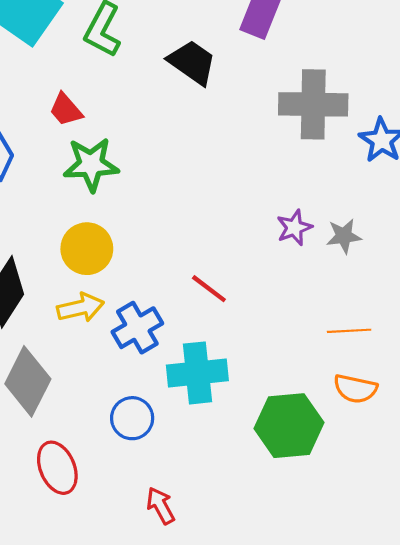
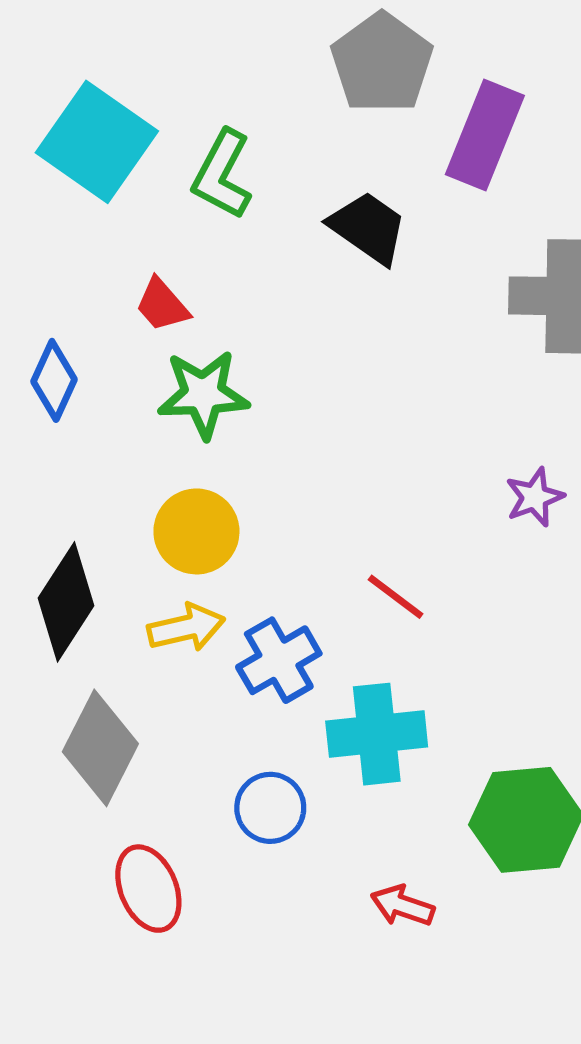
red arrow: (161, 506) -> (402, 906), moved, turned -42

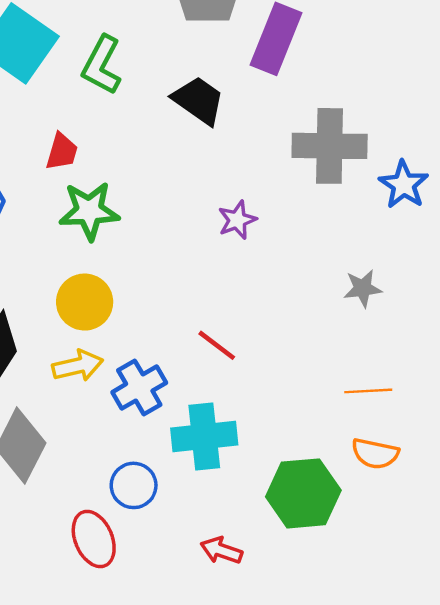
red trapezoid: (162, 305) -> (62, 152), turned -123
purple star: (535, 497) -> (237, 220), moved
red ellipse: (148, 889) -> (94, 539), moved

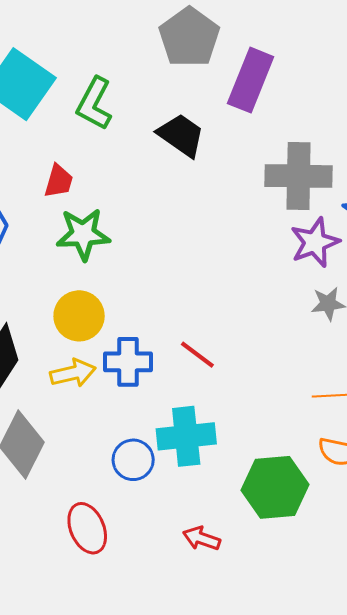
purple star: (237, 220) -> (315, 242), moved, size x1.4
blue cross: (139, 387) -> (128, 362), moved, turned 30
blue circle: (134, 485) -> (133, 460), moved

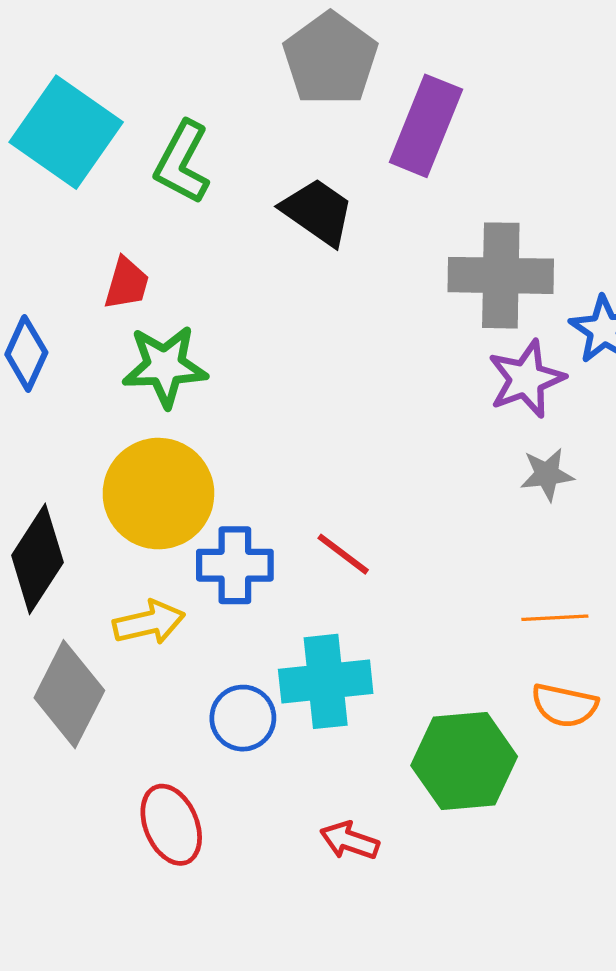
yellow circle: (79, 316) -> (158, 494), size x1.4
yellow arrow: (73, 373) -> (149, 623), moved

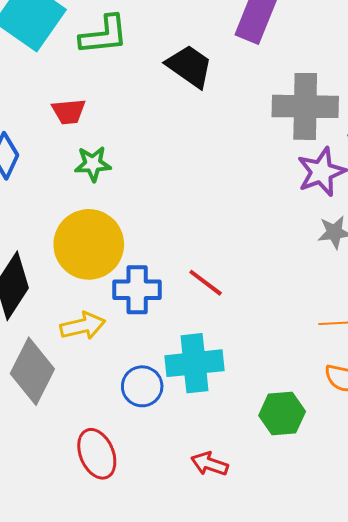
green L-shape: (182, 162) -> (104, 35), turned -124
red trapezoid: (127, 283) -> (69, 111), turned 69
green star: (165, 366) -> (93, 164), size x0.7
green hexagon: (464, 761) -> (282, 414), size x0.7

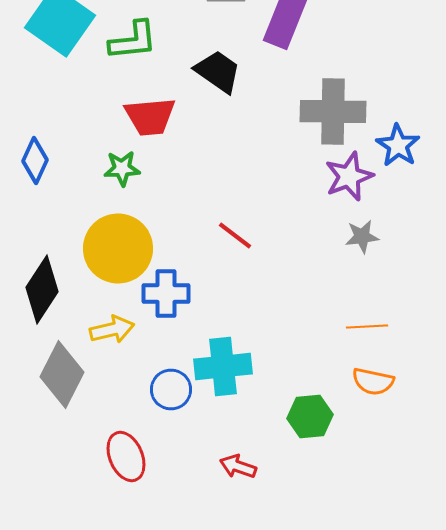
red trapezoid: (69, 111) -> (150, 116), moved, size x1.5
red line: (206, 283) -> (235, 236), moved

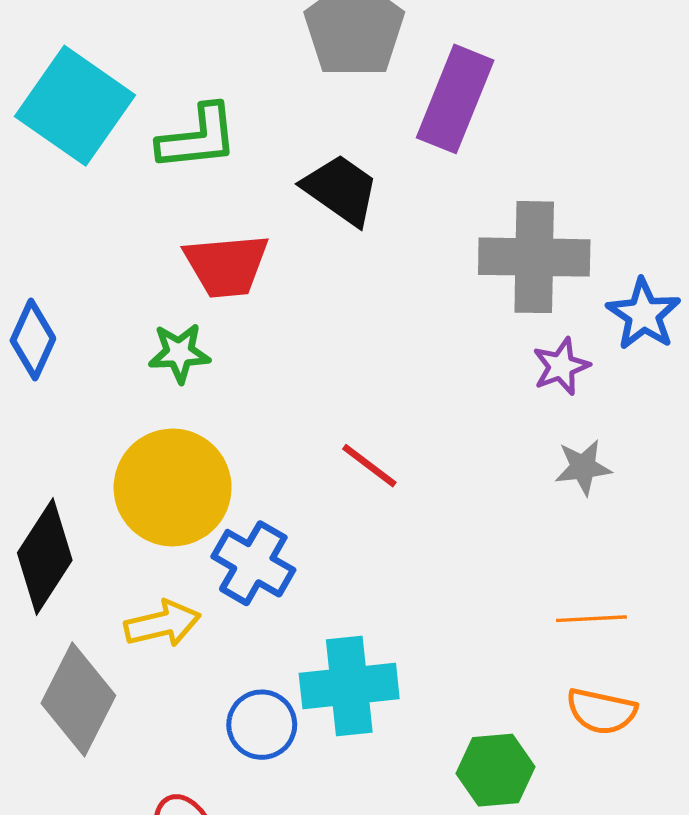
purple star: (349, 176) -> (561, 366), size x0.7
blue cross: (166, 294) -> (253, 563), turned 30

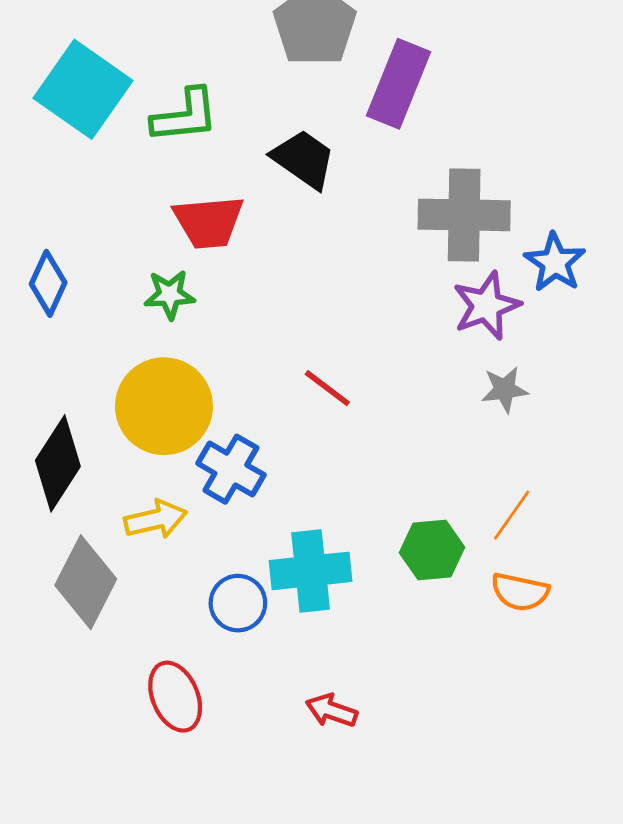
purple star: (561, 366) -> (486, 306), size x1.4
orange line: (591, 619) -> (512, 515), turned -52
green hexagon: (496, 770) -> (432, 550), moved

